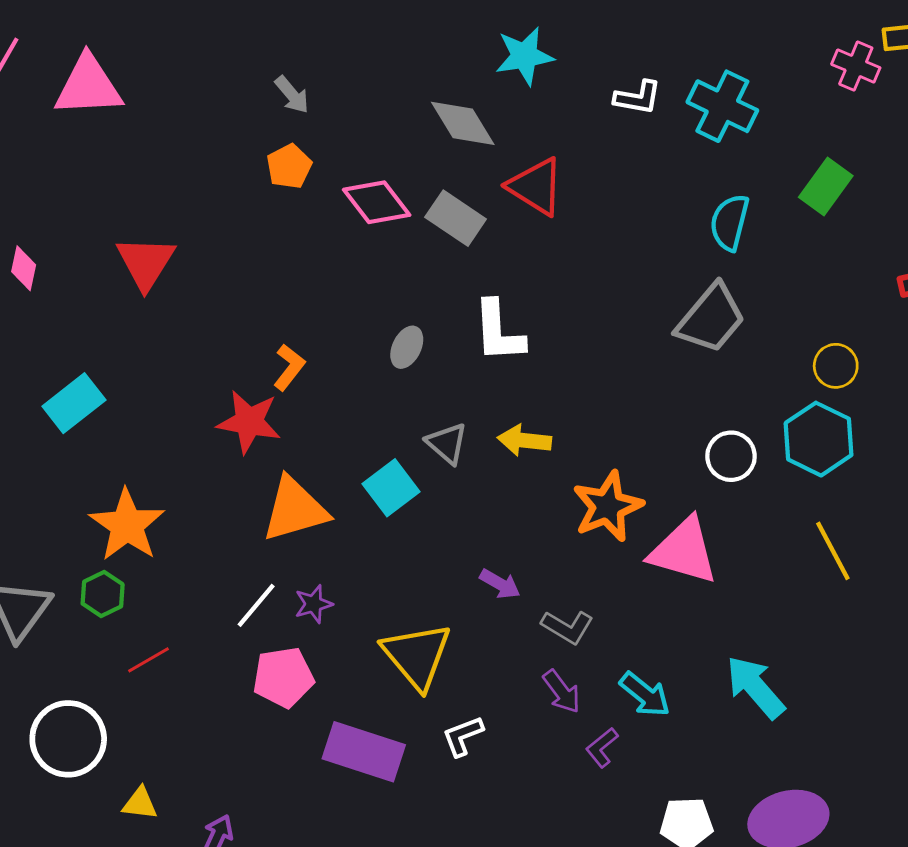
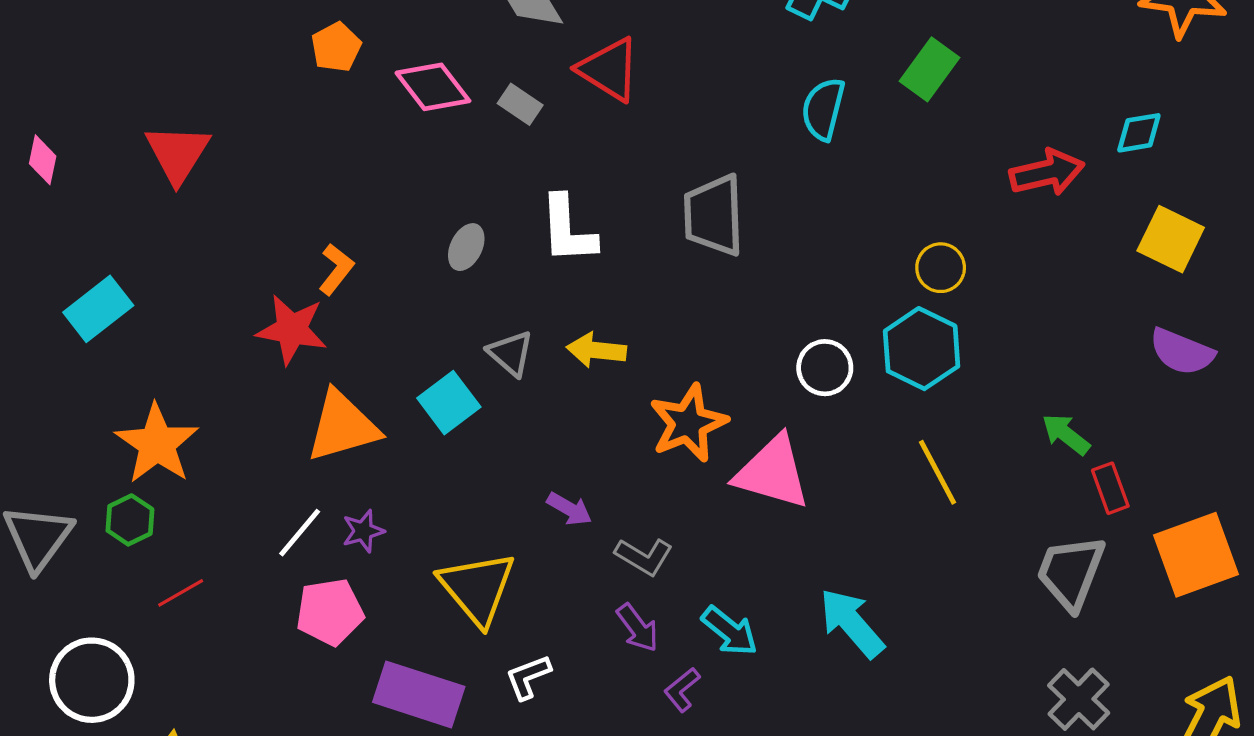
gray rectangle: (456, 218) -> (520, 104), size x0.7
gray trapezoid: (711, 319) -> (714, 215), moved, turned 138

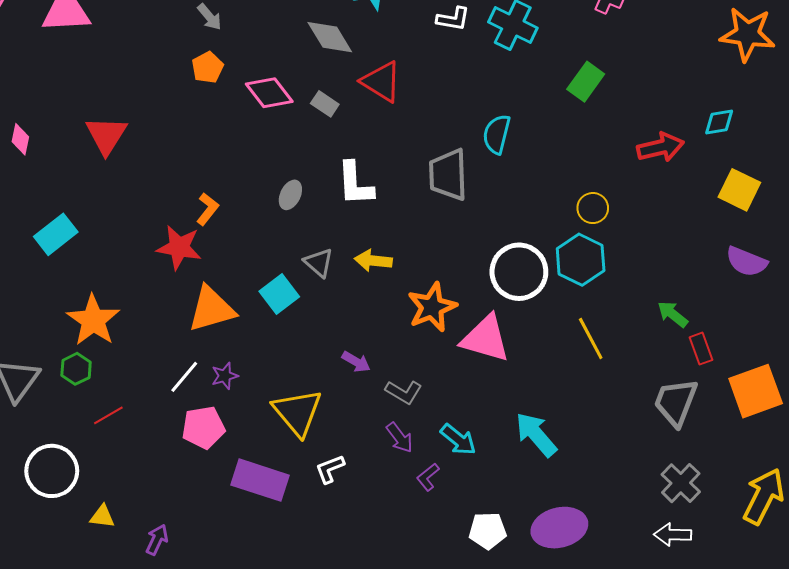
cyan semicircle: (823, 109) -> (497, 134), moved
white circle: (825, 368) -> (519, 272), size x1.6

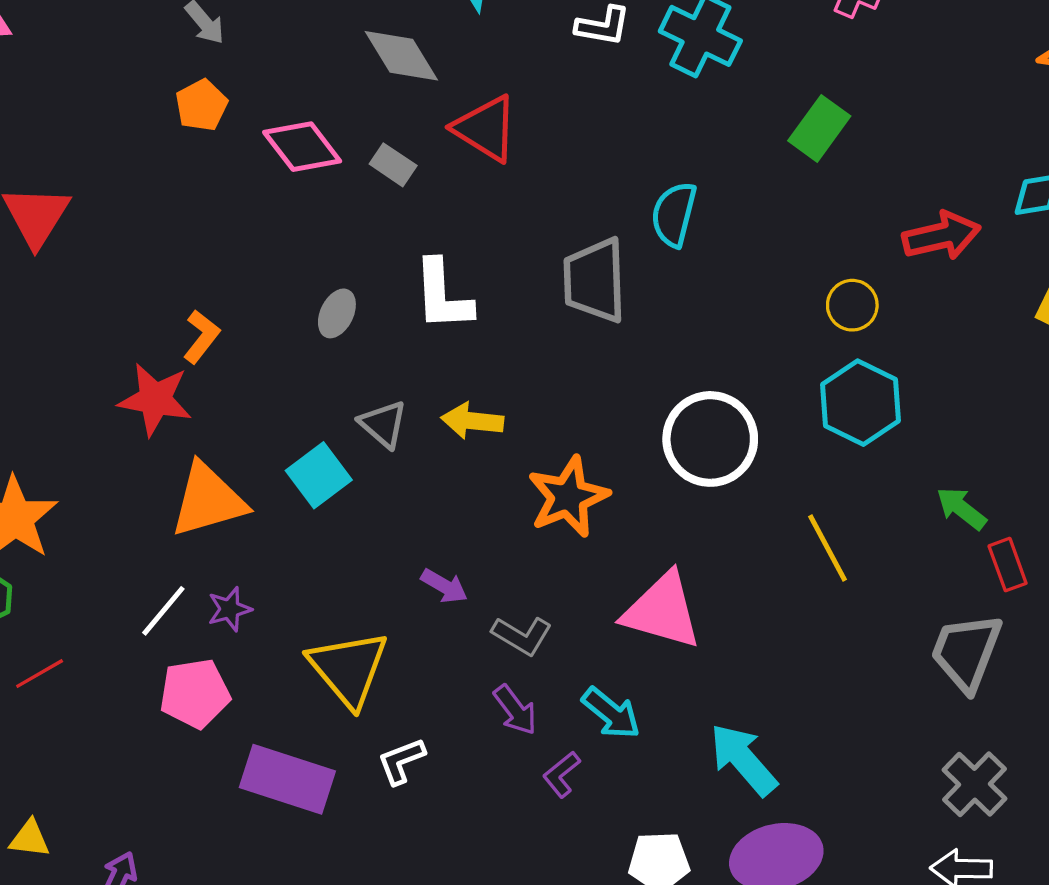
yellow circle: (593, 208) -> (852, 305), moved
cyan hexagon: (581, 260) -> (861, 403), moved
pink triangle: (486, 338) -> (662, 611), moved
cyan arrow: (536, 435) -> (743, 759), moved

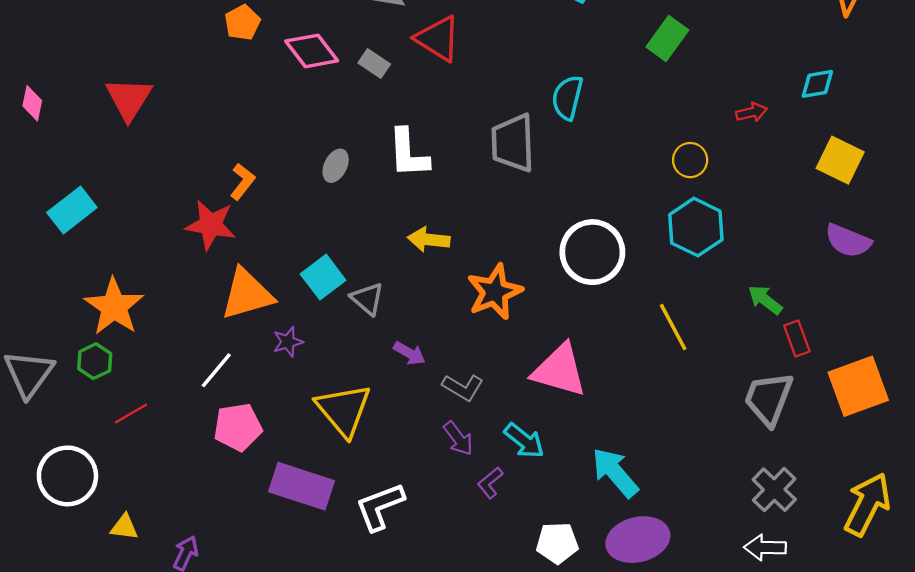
red arrow: (941, 236) -> (751, 112), size x0.6
gray triangle: (383, 424) -> (367, 299), moved
purple star: (230, 609) -> (288, 342), moved
white L-shape: (401, 761) -> (380, 507), moved, size x1.5

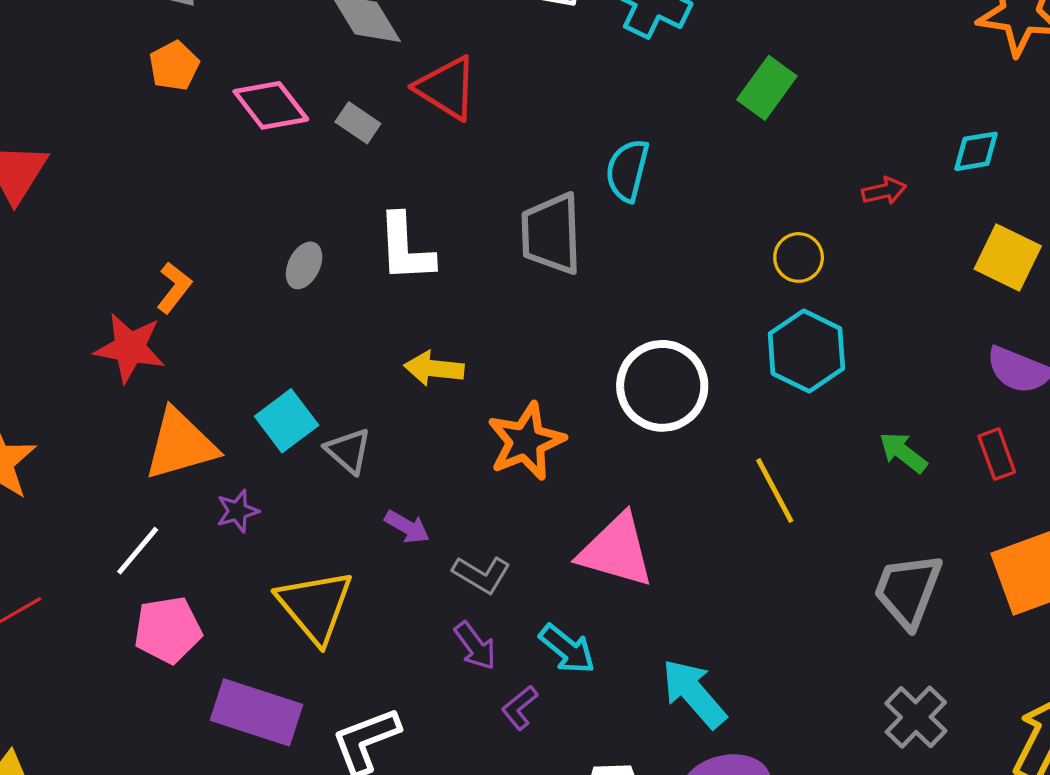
red rectangle: (797, 338) -> (997, 454), moved

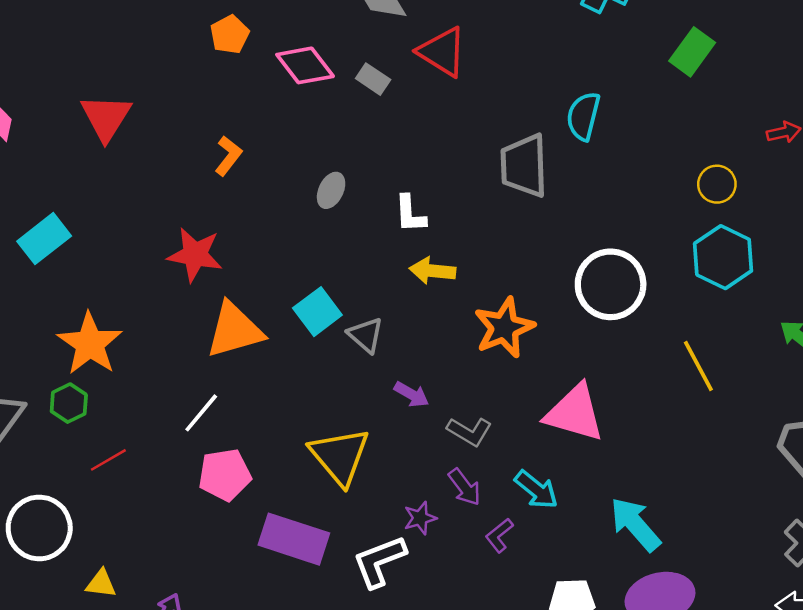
white L-shape: (405, 248) -> (410, 214), moved, size x0.7
orange L-shape: (174, 288) -> (228, 156), moved
purple star: (237, 511) -> (420, 518), moved

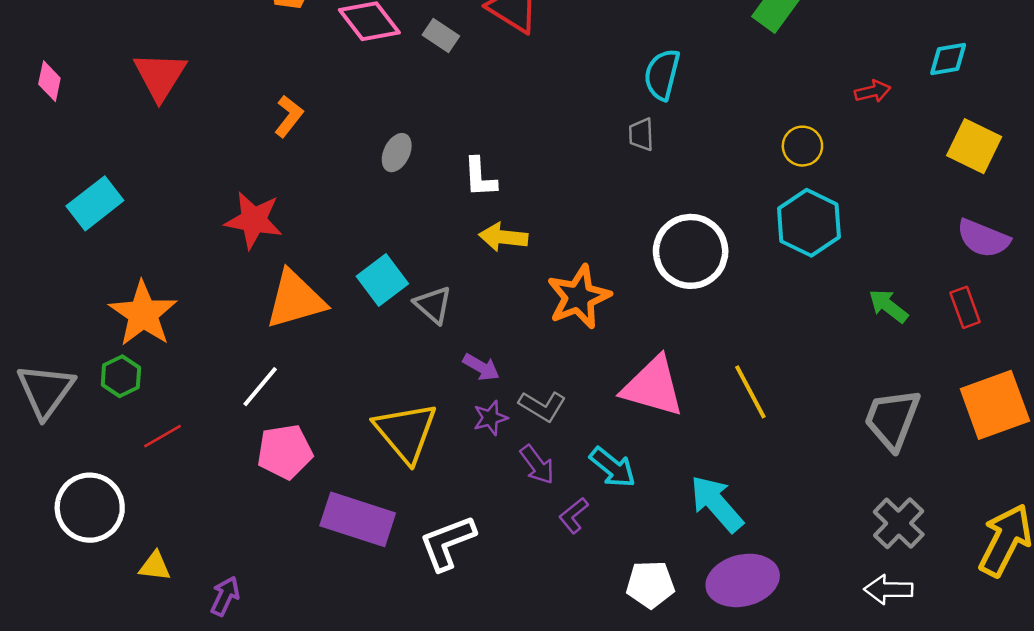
gray trapezoid: (524, 166) -> (641, 134), moved, size x0.5
yellow line: (698, 366) -> (750, 392), moved
purple star: (420, 518) -> (490, 418), moved

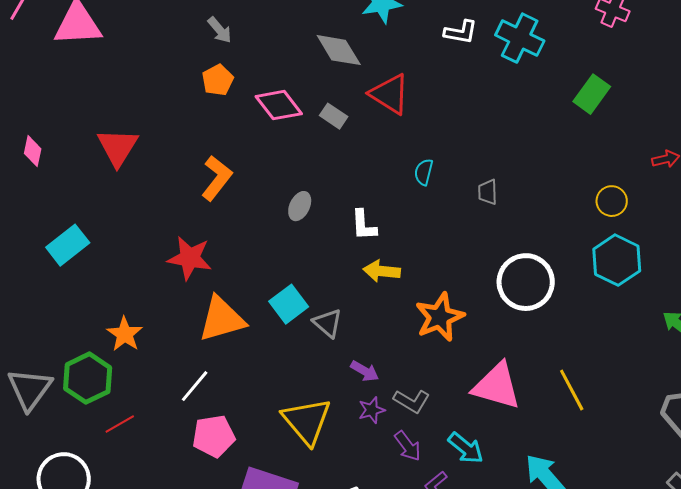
cyan semicircle: (662, 75) -> (424, 172), moved, size x0.7
orange L-shape: (289, 116) -> (217, 178), size x1.4
orange star: (143, 314) -> (125, 334), moved, size x0.7
green hexagon: (121, 376) -> (88, 378), size x1.6

